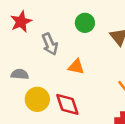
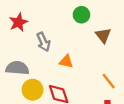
green circle: (85, 23) -> (81, 15), moved
gray semicircle: (20, 74) -> (17, 68), size x1.5

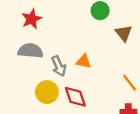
gray arrow: (43, 42) -> (59, 66), moved
gray semicircle: (17, 68) -> (30, 51), moved

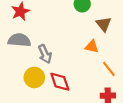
orange triangle: (84, 61) -> (92, 47), moved

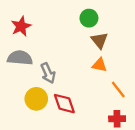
brown triangle: (104, 24) -> (99, 40), moved

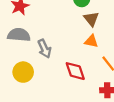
yellow circle: (36, 99) -> (23, 72), moved
red diamond: (64, 104) -> (75, 71), moved

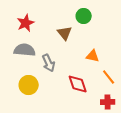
brown triangle: (91, 19) -> (65, 33), moved

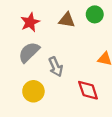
brown triangle: (65, 33) -> (67, 20), moved, turned -42
gray semicircle: (25, 50) -> (29, 52), turned -50

